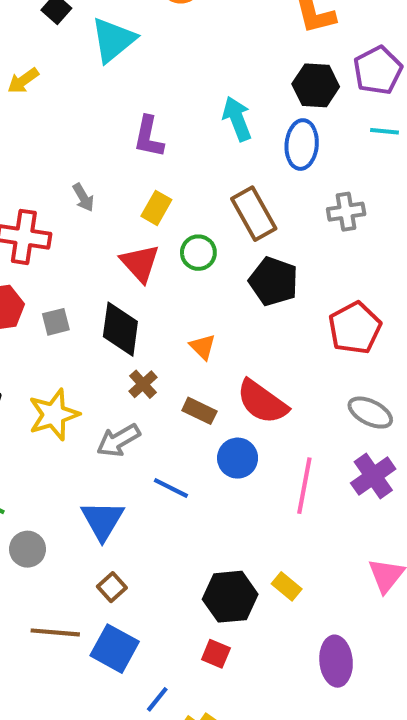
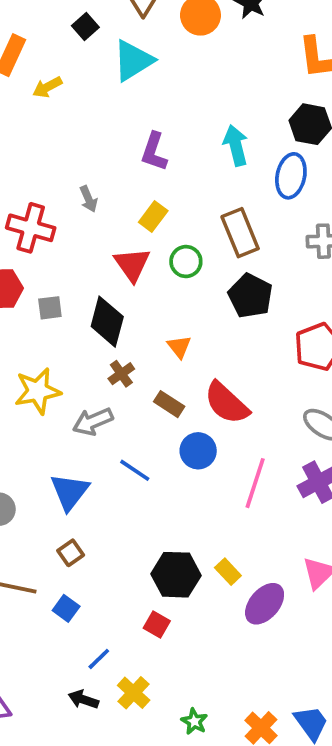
blue square: (115, 649) -> (66, 608), size x0.6
purple ellipse: (336, 661) -> (265, 604), moved, turned 39

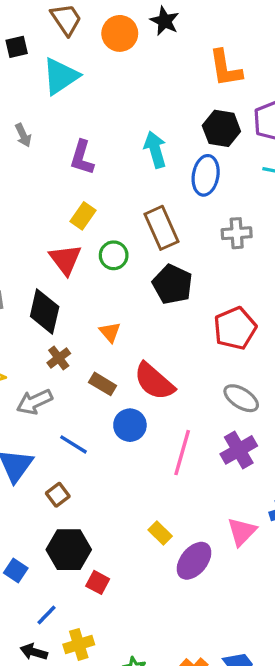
black square: (85, 26) -> (17, 47), turned 30
gray arrow: (89, 199) -> (23, 135), moved
brown square: (71, 553) -> (58, 495), moved
black hexagon: (176, 575) -> (69, 550), moved
yellow cross: (134, 693) -> (79, 644), turned 32

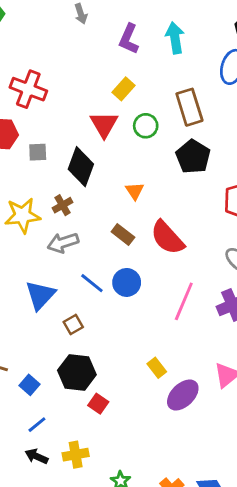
cyan arrow: (155, 150) -> (175, 38), moved
brown cross: (59, 358) -> (62, 205), moved
blue circle: (130, 425) -> (127, 282), moved
blue line: (47, 615) -> (37, 425), moved

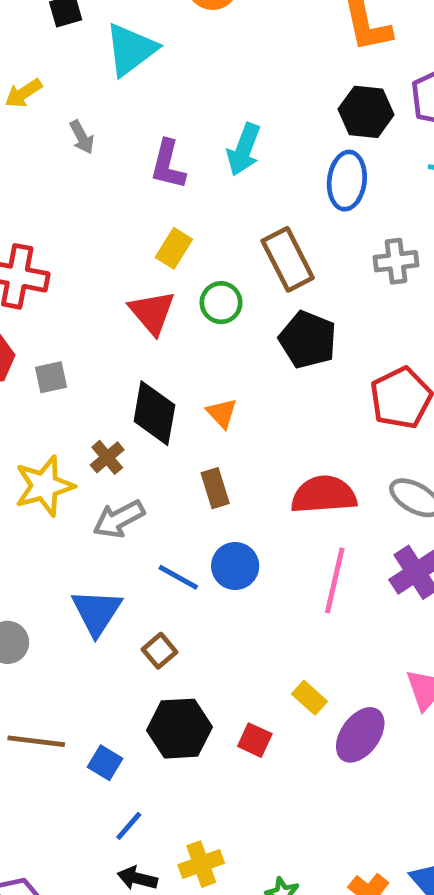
cyan arrow: (175, 38) -> (244, 150), turned -140
black diamond: (81, 167) -> (154, 413), moved
brown rectangle: (123, 234) -> (215, 488), turned 45
red semicircle: (167, 238) -> (324, 495), moved, turned 138
red square: (98, 404) -> (255, 740), moved

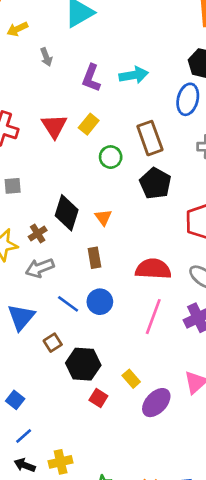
cyan arrow: (244, 150) -> (134, 75), turned -128
red triangle: (152, 312) -> (54, 126), moved
black hexagon: (179, 729) -> (83, 364), moved

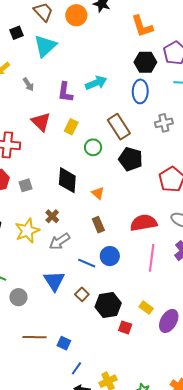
red triangle: (54, 126) -> (41, 122), moved
black diamond: (67, 213) -> (67, 180), moved

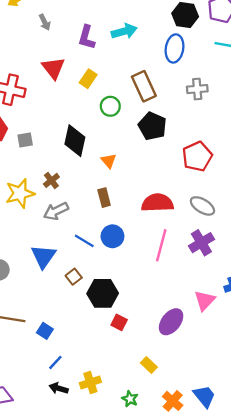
yellow rectangle: (146, 308) -> (149, 365), moved

